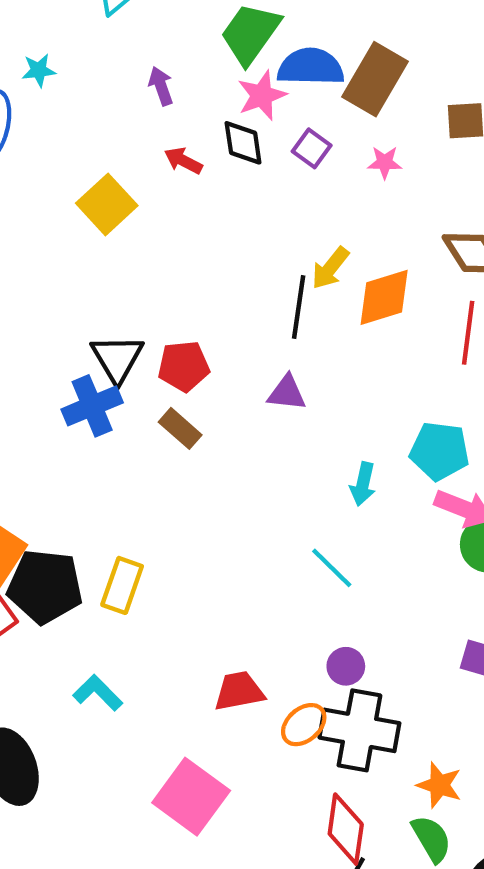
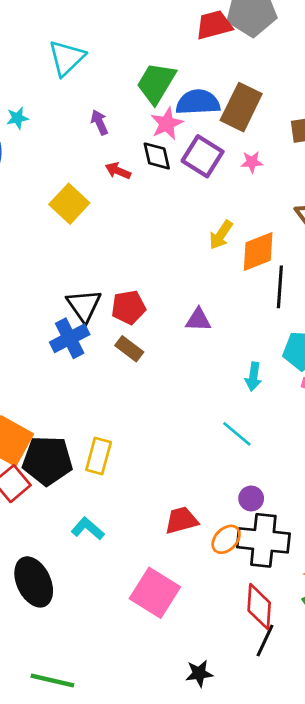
purple square: (312, 148) -> (203, 156), size x1.6
black line: (299, 307) -> (280, 287), moved

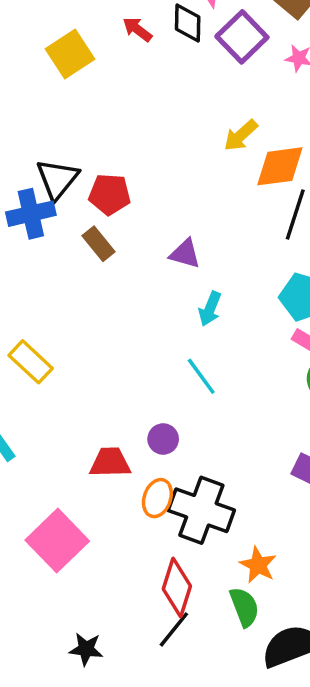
purple triangle: (198, 320) -> (185, 254), moved
cyan arrow: (253, 377) -> (210, 309), moved
yellow rectangle: (99, 456) -> (31, 362), turned -76
purple circle: (251, 498) -> (163, 439), moved
orange ellipse: (226, 539) -> (157, 498), turned -40

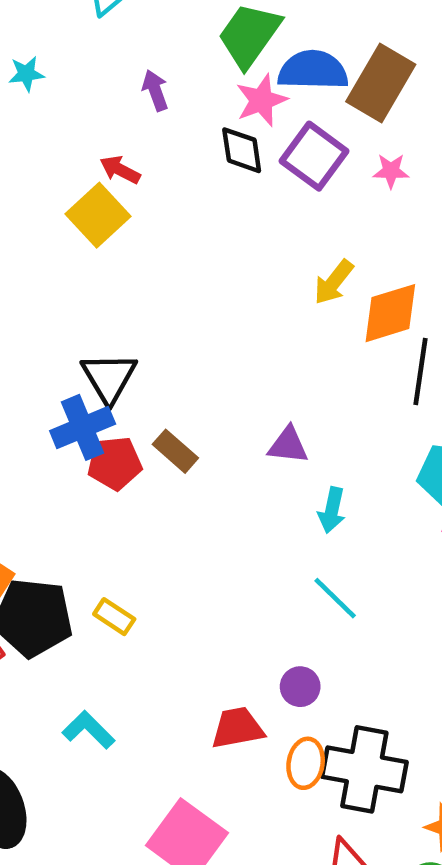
red arrow: (137, 29) -> (120, 170), moved
red pentagon: (110, 194) -> (115, 463), moved
yellow rectangle: (31, 362) -> (114, 617), size x0.7

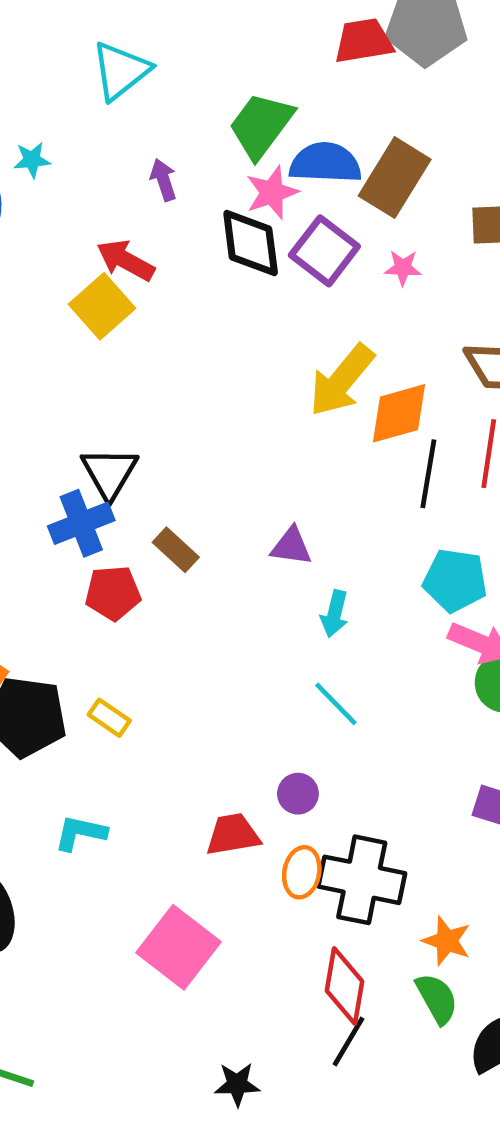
black diamond: (242, 150) -> (251, 243), size x1.4
red arrow: (120, 170) -> (126, 260), size x1.4
yellow arrow: (334, 282) -> (342, 380), size x1.6
red pentagon: (115, 463) -> (113, 593), moved
cyan L-shape: (89, 730) -> (80, 833), turned -34

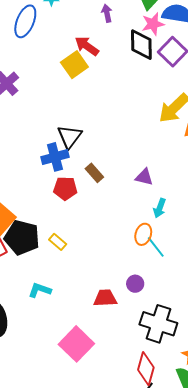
orange ellipse: (302, 872) -> (143, 234), moved

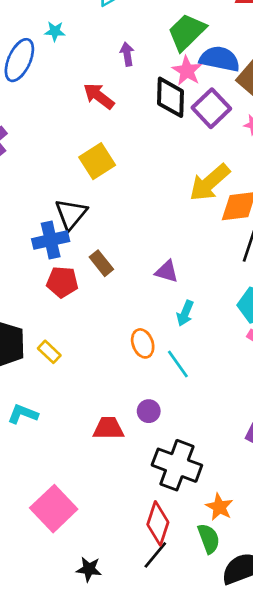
pink star: (153, 24) -> (187, 71), turned -30
yellow square: (74, 65) -> (97, 161), moved
orange ellipse: (143, 234) -> (143, 343), moved, turned -40
pink square: (76, 344) -> (54, 509), moved

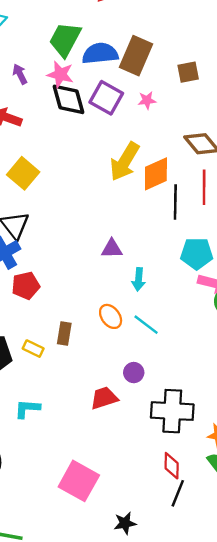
pink star: (187, 71) -> (60, 74), moved
brown rectangle: (101, 263) -> (64, 334), moved, turned 65
red diamond: (158, 523) -> (172, 466), size x0.7

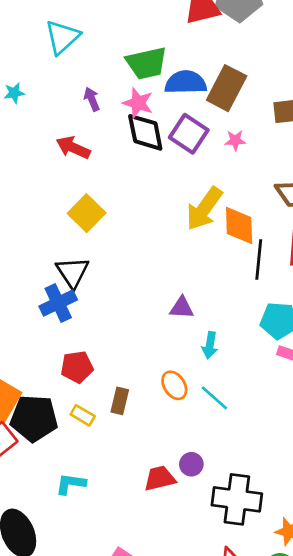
green trapezoid: (65, 39) -> (146, 63), turned -135
orange diamond: (156, 174) -> (239, 226), turned -72
red pentagon: (26, 286) -> (77, 367), moved
purple circle: (134, 373) -> (191, 464), moved

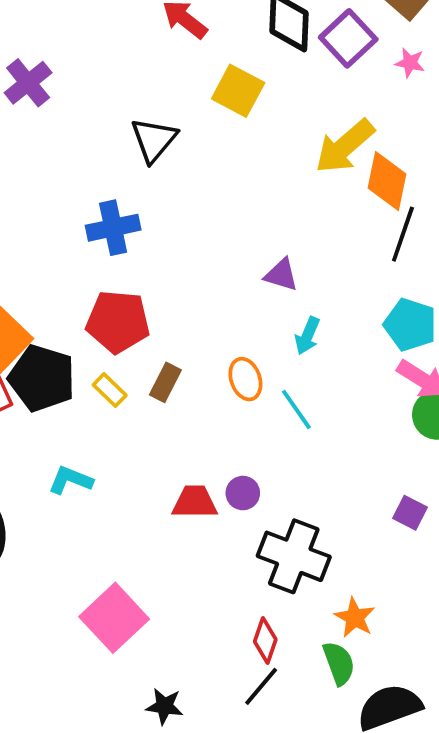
yellow square: (87, 213) -> (238, 91), moved, turned -30
black triangle: (73, 272) -> (154, 140), moved
red pentagon: (77, 367) -> (118, 322), size x1.4

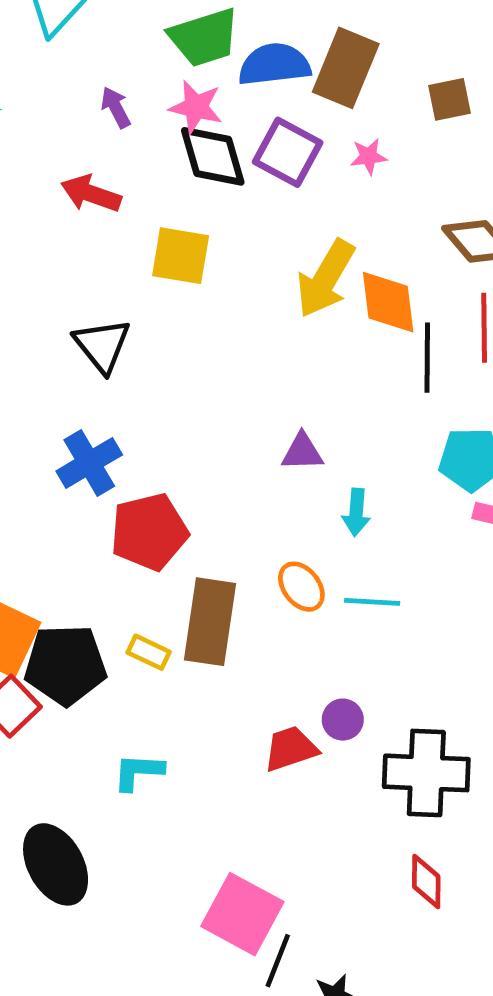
red pentagon: (118, 322) -> (149, 532), moved
brown rectangle: (165, 382) -> (210, 622), size x1.8
cyan line: (296, 409) -> (372, 602), turned -33
black line: (261, 686) -> (278, 961), moved

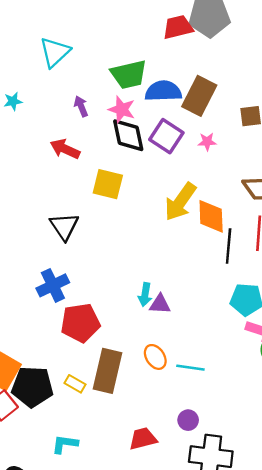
purple triangle: (302, 452) -> (160, 304), moved
cyan arrow: (356, 512) -> (145, 295), moved
purple circle: (343, 720) -> (188, 420), moved

